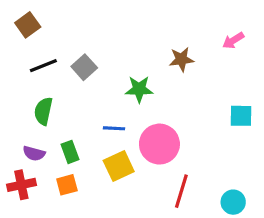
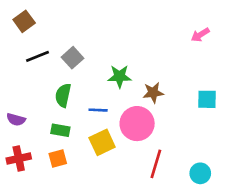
brown star: (181, 59) -> (153, 93), moved
green semicircle: (43, 111) -> (63, 95), moved
green rectangle: (70, 152) -> (60, 130), turned -60
purple semicircle: (34, 153) -> (16, 120), moved

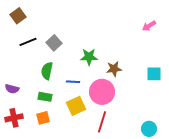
red line: (156, 164) -> (102, 122), moved

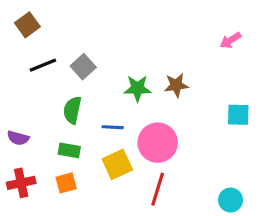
brown star: (114, 69) -> (176, 85), moved

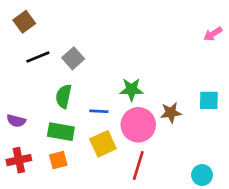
pink arrow: (231, 40) -> (213, 34), moved
brown star: (176, 85) -> (171, 113), moved
green star: (137, 88) -> (131, 90), moved
green rectangle: (69, 150) -> (61, 132), size x1.4

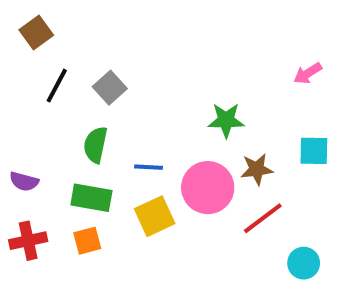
pink arrow: (213, 34) -> (308, 73), moved
black line: (38, 57) -> (57, 86), turned -40
green star: (131, 90) -> (226, 120), moved
red line: (138, 166) -> (263, 218), moved, turned 36

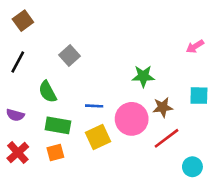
black line: (57, 86) -> (18, 62), moved
green semicircle: (95, 145) -> (48, 92), moved, turned -40
red cross: (28, 241) -> (18, 153), turned -30

